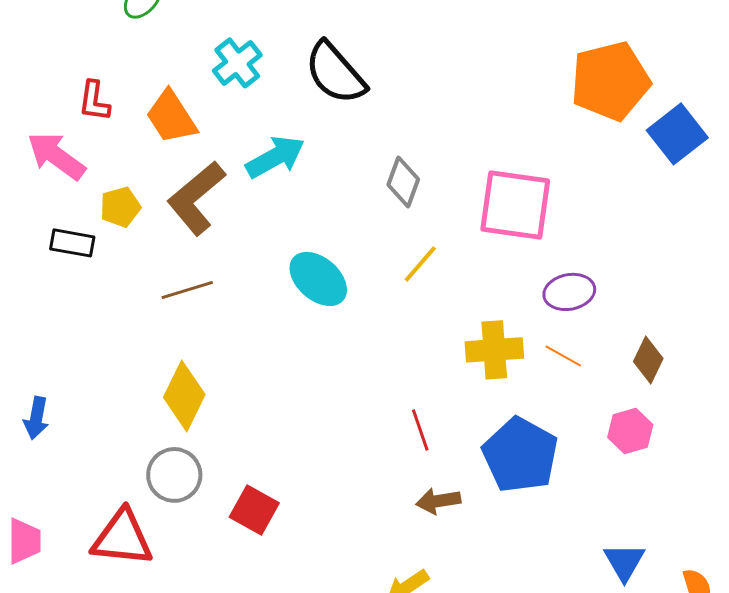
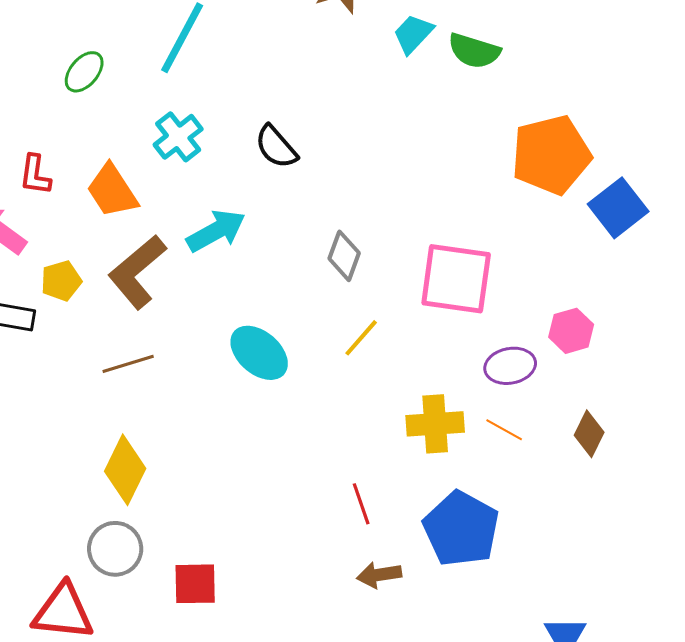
black semicircle: (335, 73) -> (276, 147), size x0.7
pink hexagon: (630, 431) -> (571, 331), moved
red square: (254, 510) -> (195, 584), turned -30

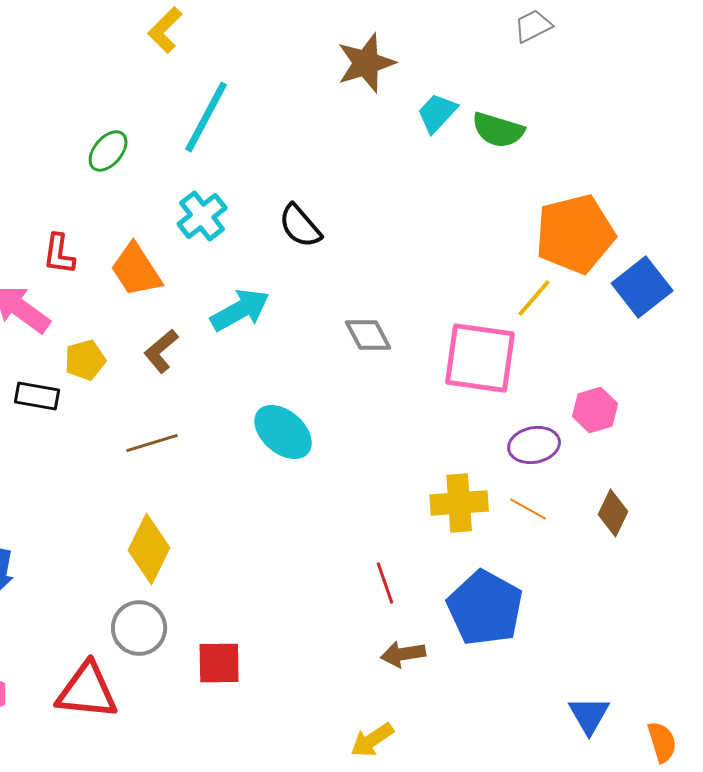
gray diamond: (344, 256) -> (368, 335), turned -48
brown L-shape: (137, 272) -> (161, 351), size x0.6
yellow line: (361, 338) -> (534, 298), moved

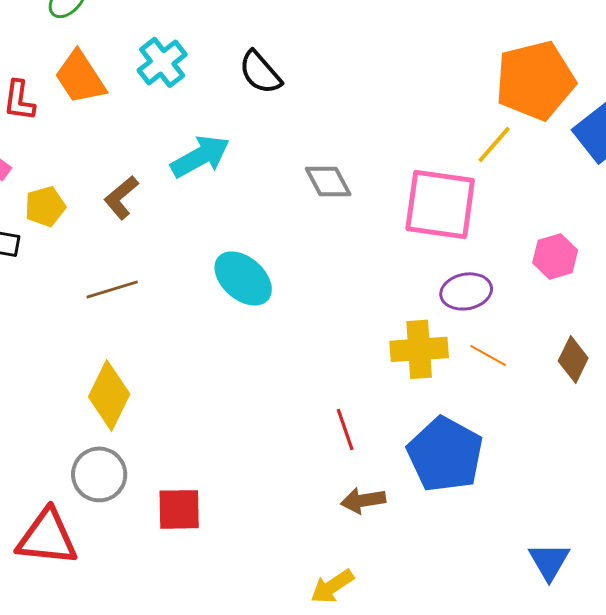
orange trapezoid: (136, 270) -> (80, 77), moved
purple ellipse: (534, 445) -> (466, 291), moved

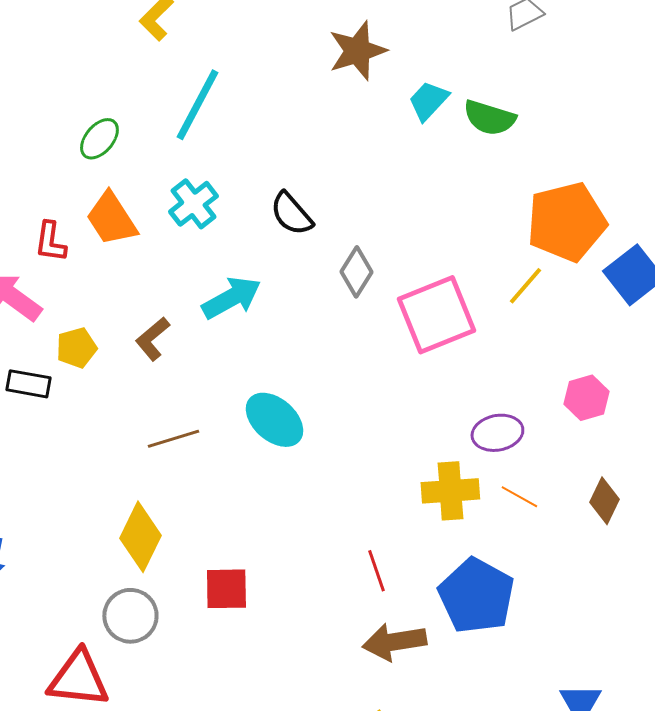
gray diamond: (328, 181) -> (356, 272), moved, turned 60
pink square: (440, 204) -> (436, 315), moved, turned -30
brown line: (112, 289) -> (173, 439), moved
brown arrow: (363, 500) -> (394, 642), size x1.4
red square: (179, 509) -> (226, 589), moved

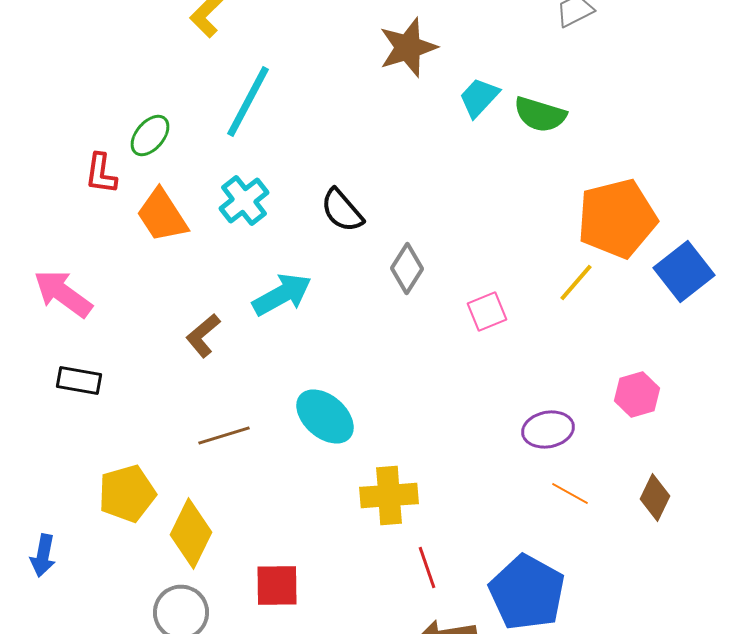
red L-shape: (50, 242) -> (101, 174), moved
pink square: (436, 315) -> (487, 312), size x0.5
yellow pentagon: (76, 348) -> (127, 494), moved, size x1.4
yellow cross: (450, 491) -> (389, 496), moved

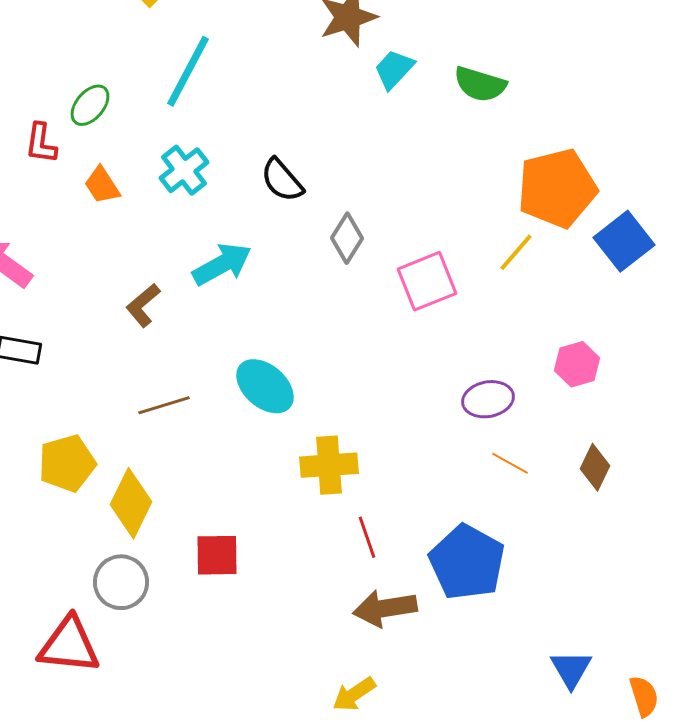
cyan trapezoid: (479, 98) -> (394, 69), moved
orange trapezoid: (162, 216) -> (102, 185), size x0.7
pink square: (487, 312) -> (427, 281), size x1.5

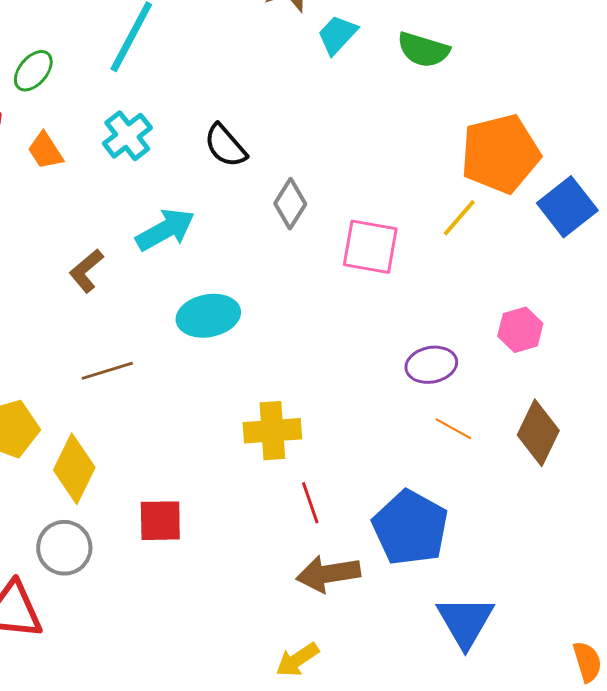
pink square: (427, 281) -> (370, 247), turned 32
cyan ellipse: (265, 386) -> (208, 316), moved, turned -52
brown diamond: (595, 467) -> (538, 433), size x1.4
blue triangle: (571, 669) -> (465, 622), moved, size x1.4

